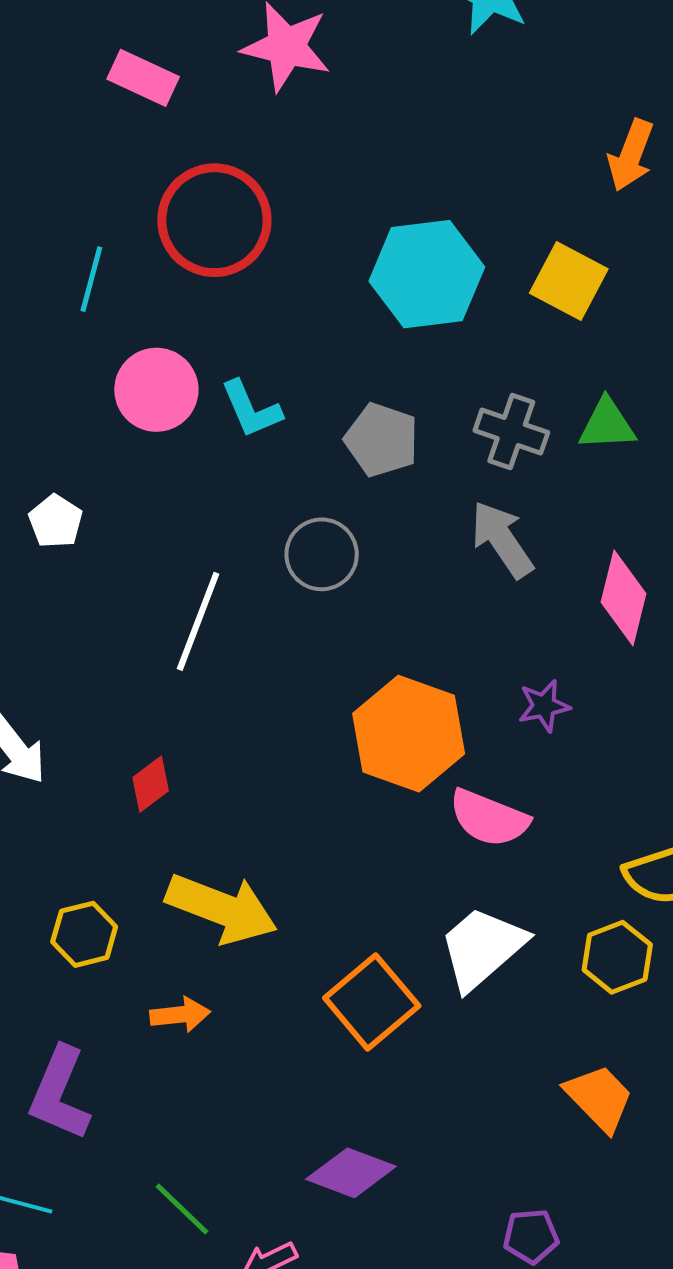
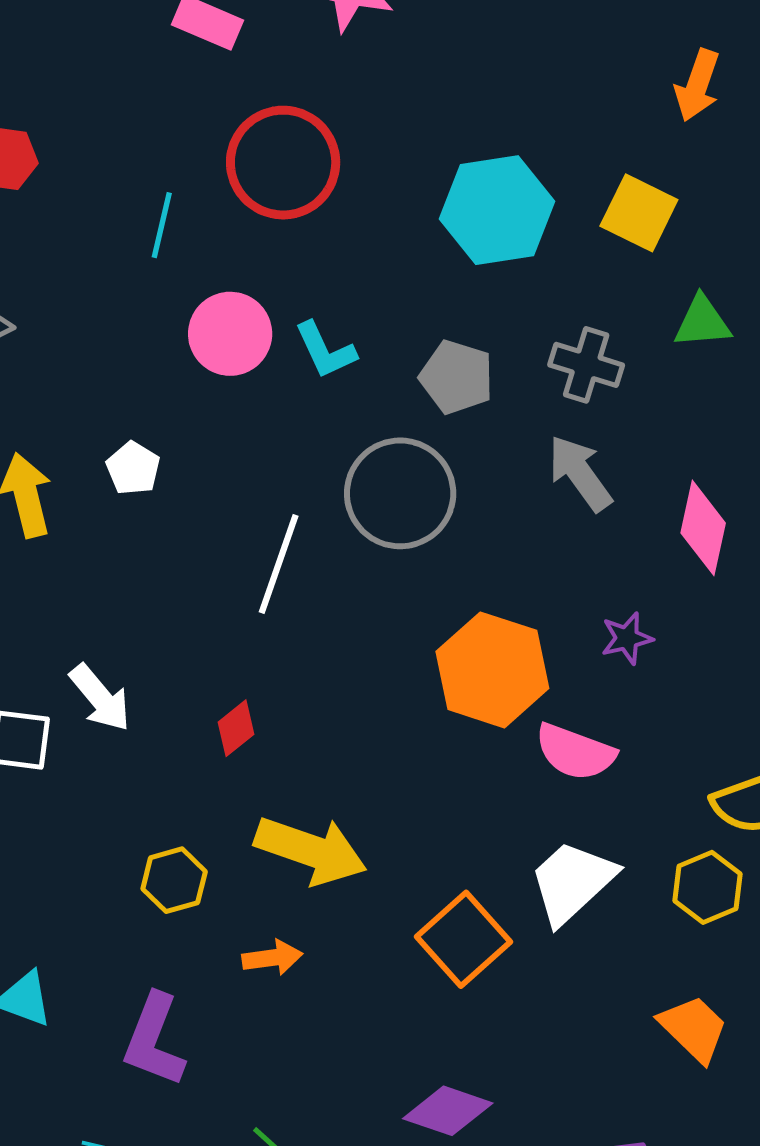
green triangle: (607, 425) -> (702, 322), moved
gray circle: (322, 554) -> (400, 493), size x1.5

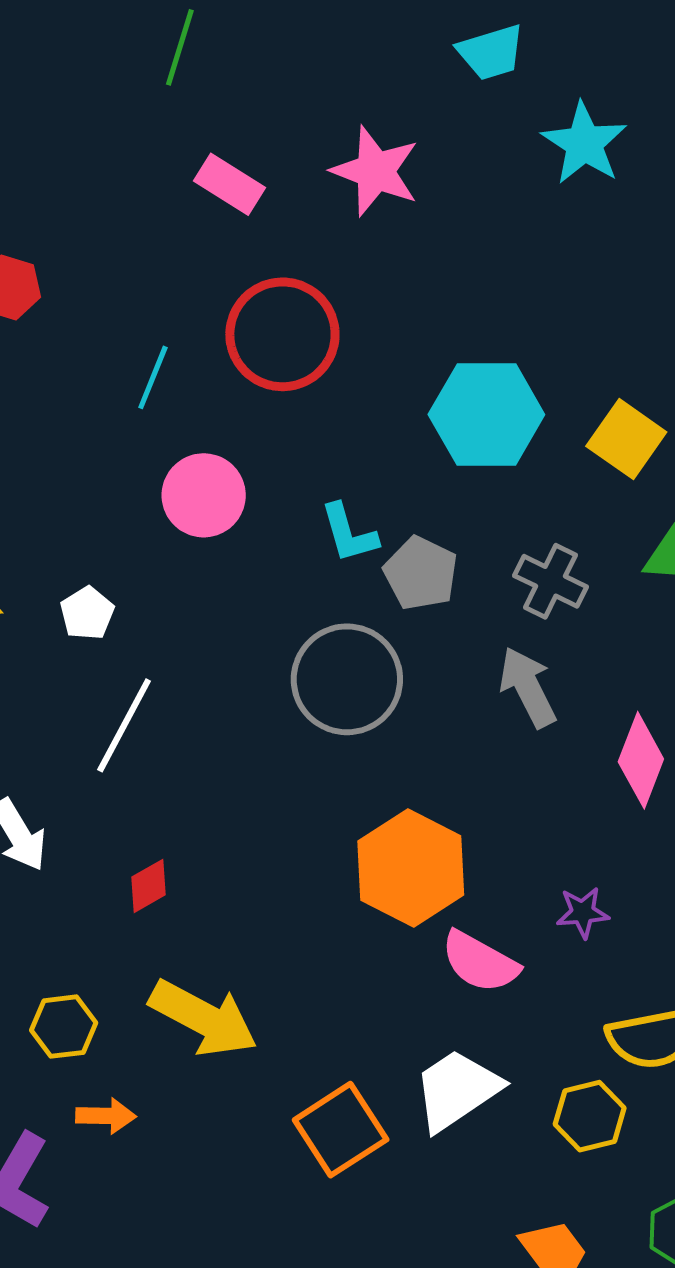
cyan L-shape: (325, 350) -> (349, 533), moved
white line: (279, 564) -> (124, 725), moved
purple star: (627, 638) -> (583, 912), moved
orange arrow: (272, 958) -> (106, 1116), moved

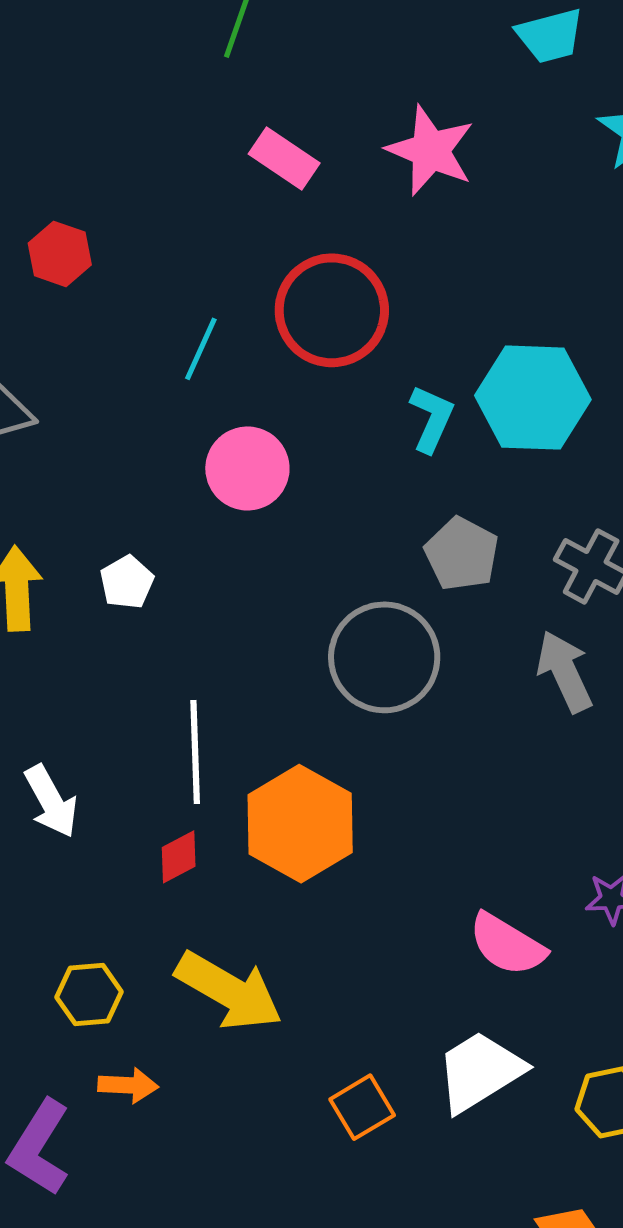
cyan L-shape: (349, 533) -> (432, 419), moved, turned -142
white line: (124, 725) -> (195, 752), moved, turned -32
orange hexagon: (411, 868) -> (300, 824), moved
orange square: (341, 1130) -> (362, 1107), size x0.7

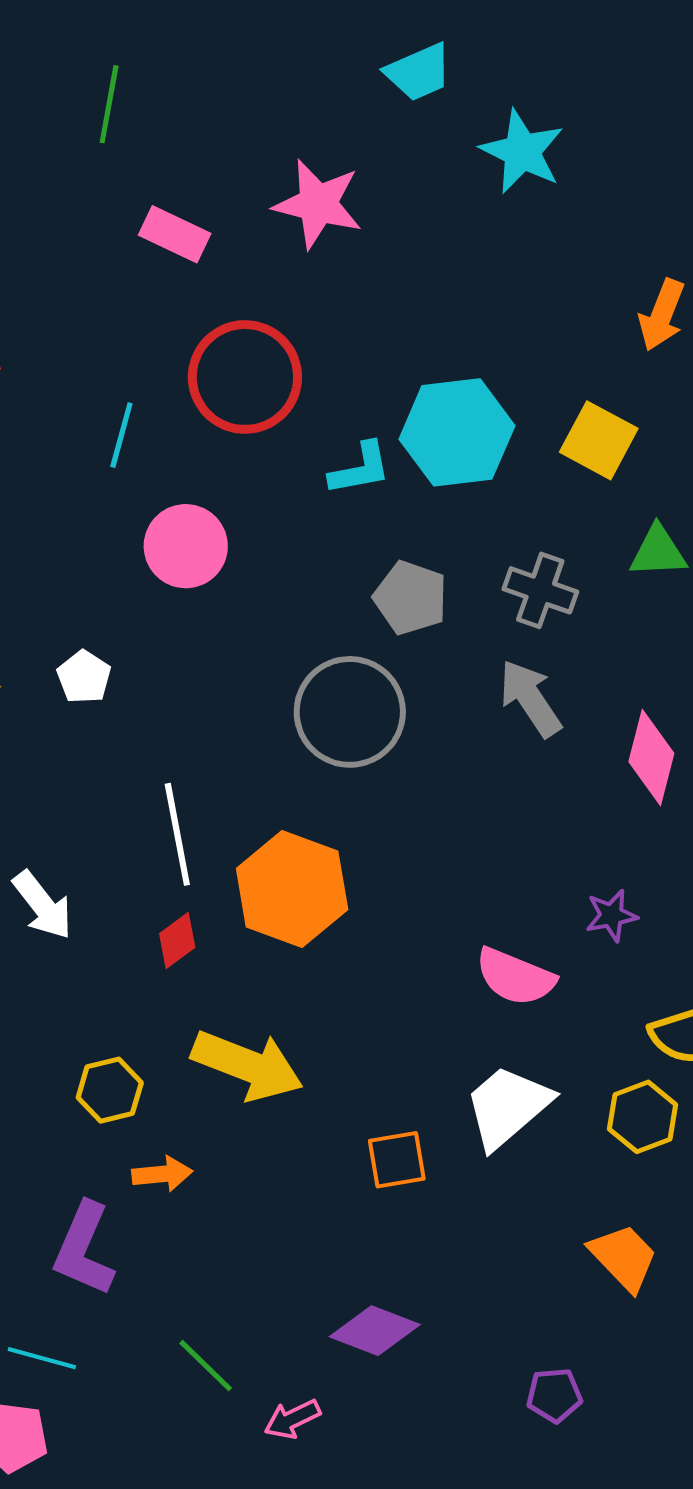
cyan L-shape: (432, 419) -> (360, 469), turned 64
orange square: (362, 1107) -> (397, 1160), turned 30

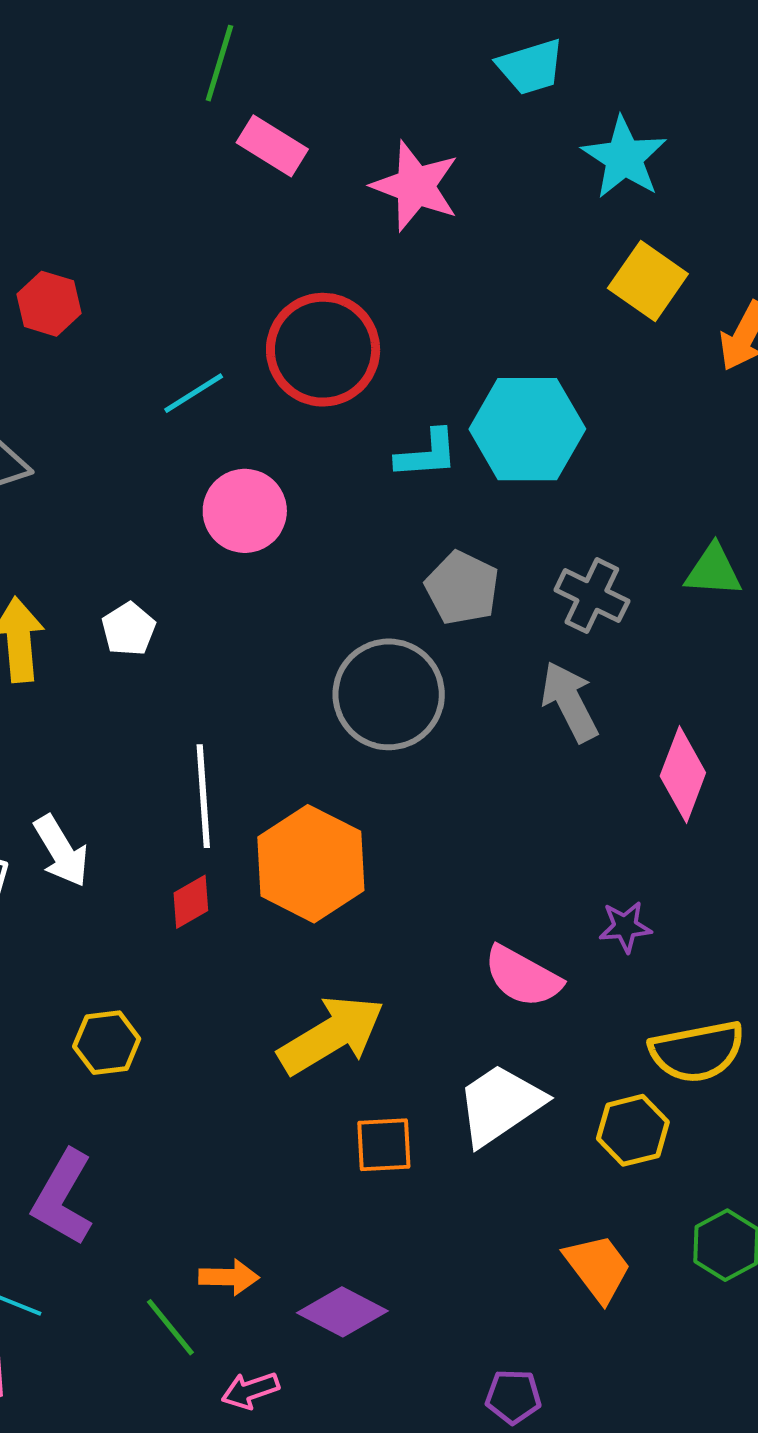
pink rectangle: (175, 234) -> (272, 146), moved
cyan line: (121, 435) -> (194, 393), turned 36
yellow square: (599, 440) -> (648, 281), moved
yellow arrow: (247, 1065) -> (331, 1035), moved, turned -59
orange arrow: (162, 1174) -> (229, 1277), moved

